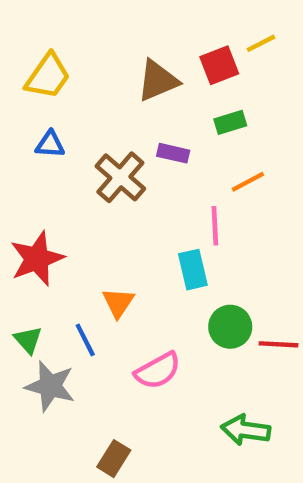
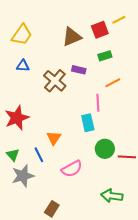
gray star: (50, 386) -> (23, 176), turned -30

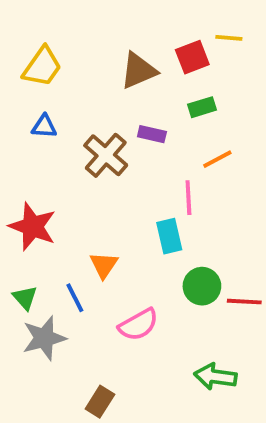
yellow line: (119, 20) -> (229, 38), turned 32
red star: (17, 118) -> (33, 226), turned -30

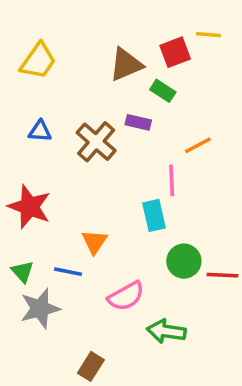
green rectangle: (202, 107) -> (163, 91), moved, turned 50
blue triangle: (44, 126) -> (40, 131), moved
blue line: (75, 298) -> (68, 272), turned -52
green arrow: (215, 377) -> (166, 331), moved

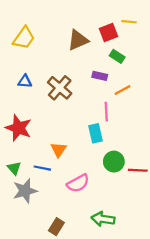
green rectangle: (163, 91) -> (117, 56), moved
purple rectangle: (138, 122) -> (100, 76), moved
green arrow: (166, 331) -> (103, 219), moved

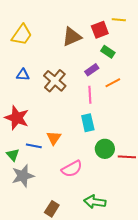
purple rectangle: (100, 76) -> (92, 70), turned -48
pink line: (106, 112) -> (90, 95), moved
blue line: (42, 168) -> (34, 146), moved

